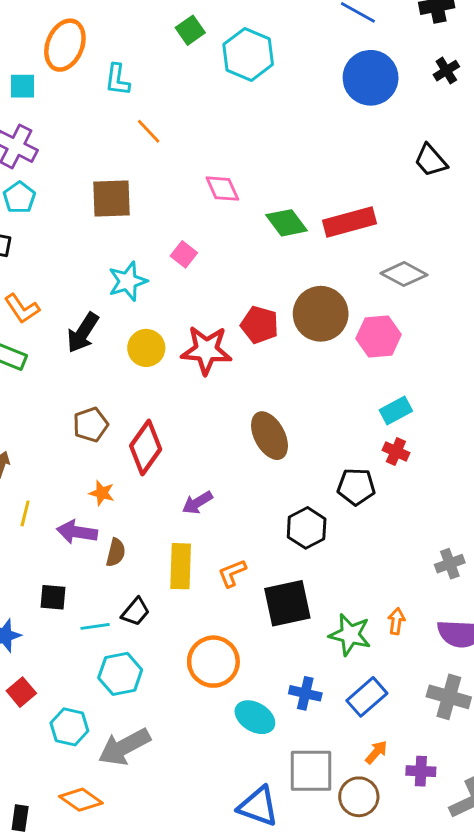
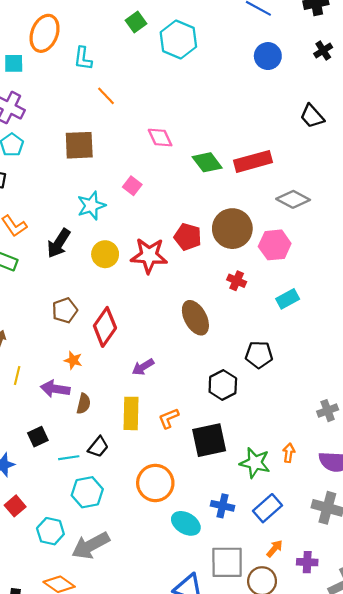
blue circle: (371, 78) -> (268, 56), size x0.7
red cross: (396, 451) -> (237, 281), moved
black square: (53, 597) -> (38, 437), turned -30

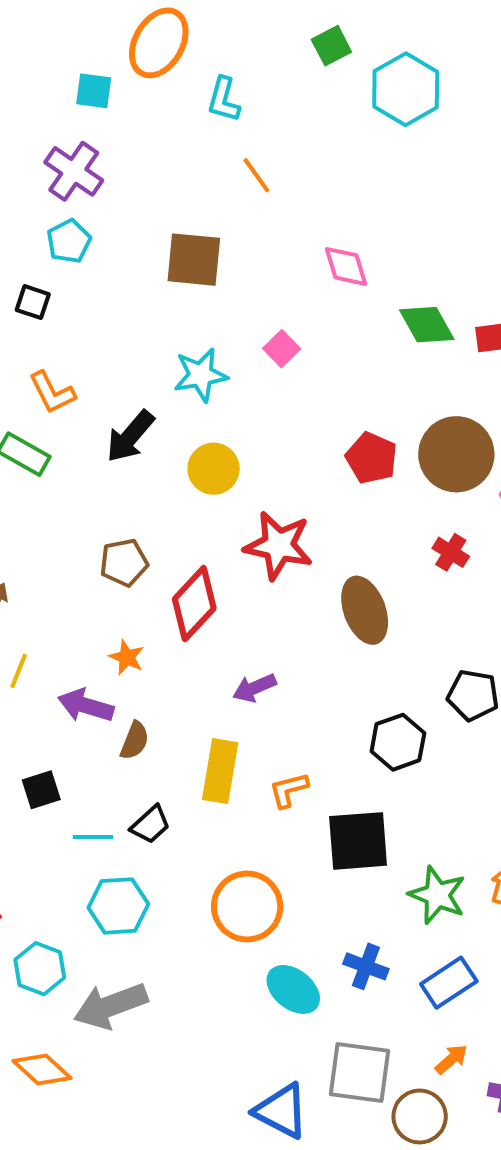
red star: (149, 256) -> (278, 545), moved

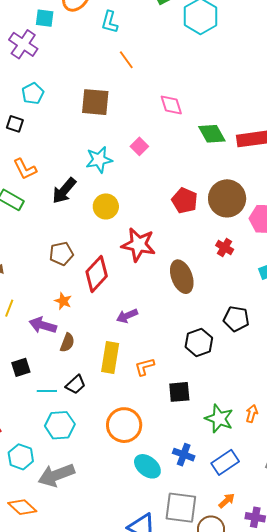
purple cross: (74, 171) -> (23, 44), moved
black square: (358, 841) -> (179, 392), size x0.7

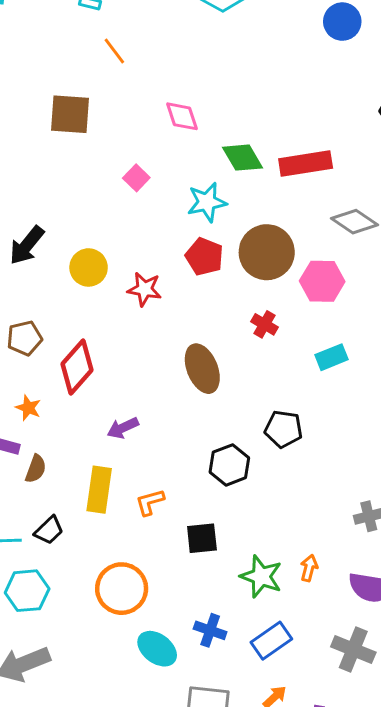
cyan star: (99, 160) -> (207, 202), moved
red star: (139, 245) -> (145, 289), moved, size x0.7

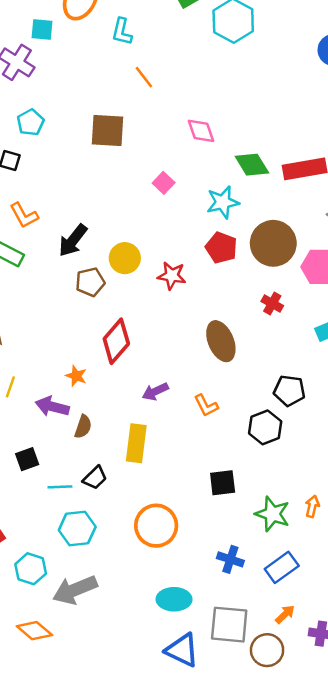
brown pentagon: (24, 338) -> (90, 282), moved
black hexagon: (229, 465) -> (265, 427), moved
orange L-shape: (150, 502) -> (206, 406), moved, turned -100
cyan ellipse: (157, 649) -> (174, 599), moved, turned -36

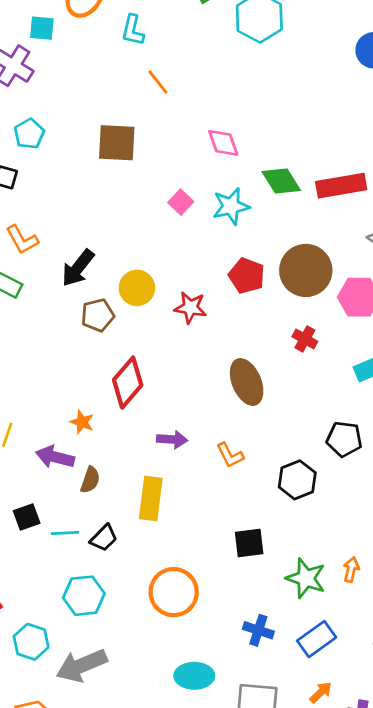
cyan star: (223, 202) -> (231, 206), moved
black pentagon: (289, 391) -> (344, 439), moved
purple arrow: (155, 392) -> (172, 440), turned -150
cyan line: (60, 487) -> (65, 533), moved

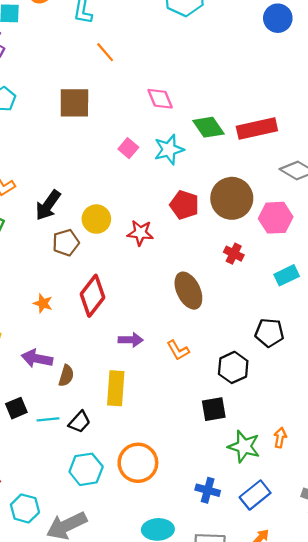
orange star: (82, 422) -> (43, 303), moved
black square: (249, 543) -> (214, 409), moved
cyan hexagon: (84, 596) -> (86, 469), moved

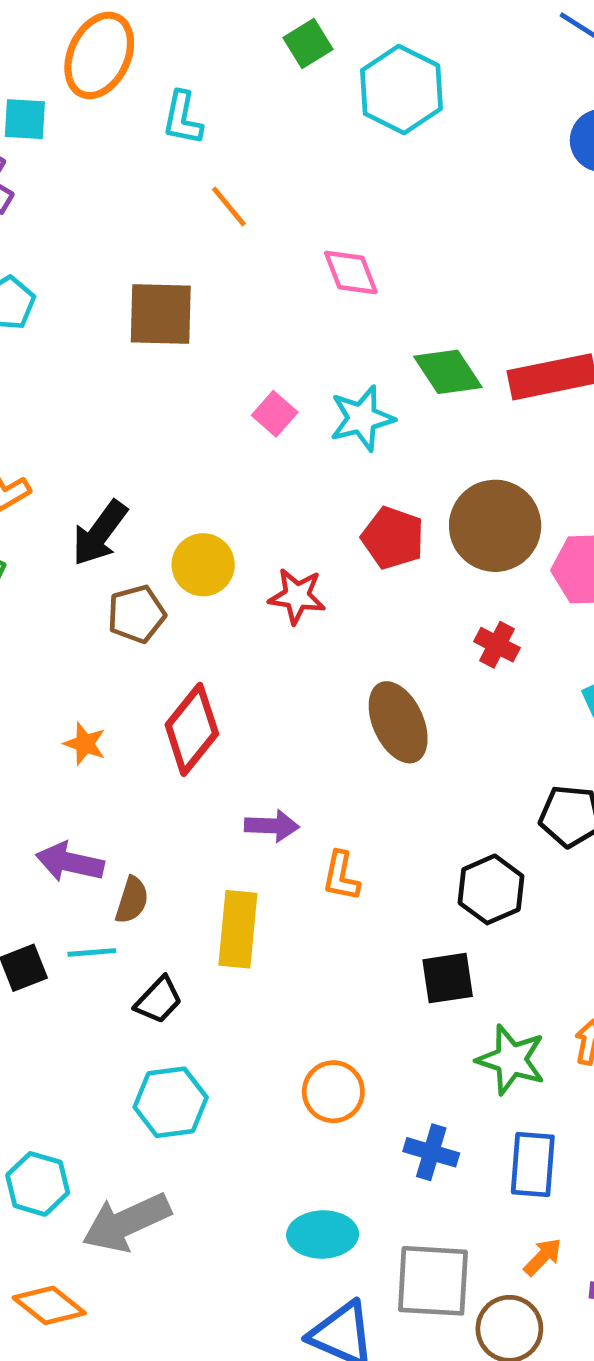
pink diamond: (160, 99) -> (351, 273), moved
orange L-shape: (178, 350) -> (341, 876), moved, turned 40
cyan line: (48, 419) -> (92, 952), moved
orange circle: (138, 463) -> (333, 1092), moved, size x0.7
blue rectangle: (255, 495) -> (533, 1164), turned -48

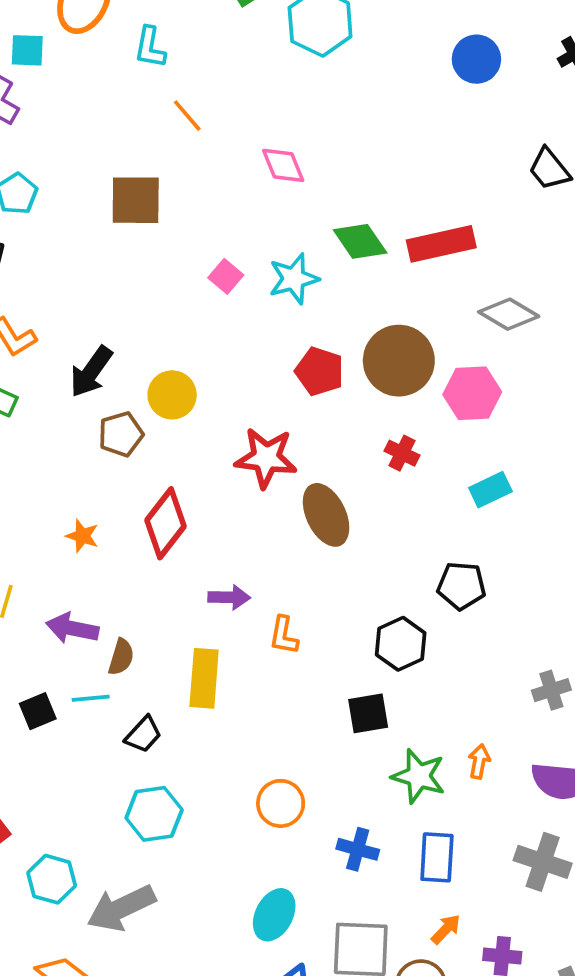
red star: (297, 596) -> (266, 458), moved, size x1.4
cyan ellipse: (323, 1234) -> (274, 915), turned -60

